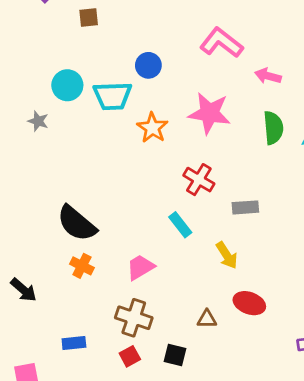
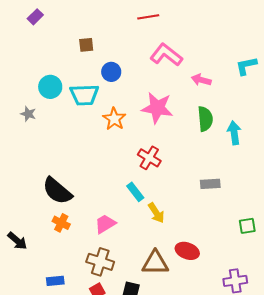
brown square: (89, 18) -> (86, 45), moved
gray rectangle: (245, 207) -> (210, 184), moved
yellow arrow: (227, 255) -> (156, 213), moved
brown triangle: (207, 319) -> (155, 263), size x1.8

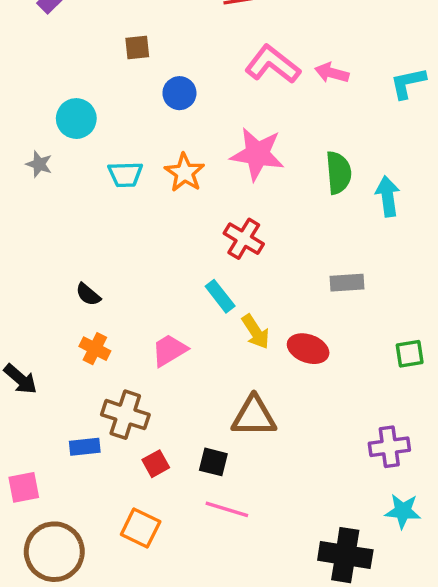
pink arrow: (201, 80) -> (332, 73), moved
cyan trapezoid: (84, 95) -> (125, 174), moved, size x0.7
black semicircle: (57, 191) -> (88, 294), size x0.5
red ellipse: (187, 251) -> (308, 349), moved
brown cross: (100, 262) -> (125, 415), moved

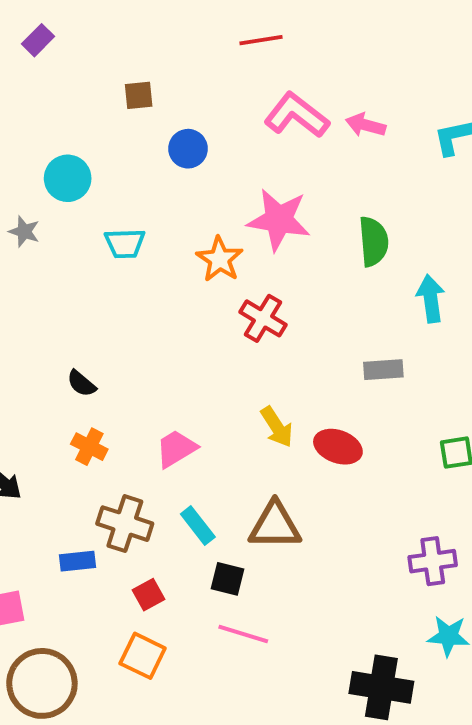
orange star: (185, 173) -> (220, 259), moved
cyan arrow: (388, 196) -> (431, 299), moved
cyan rectangle: (220, 296) -> (198, 526), moved
red square: (156, 464) -> (149, 595), moved

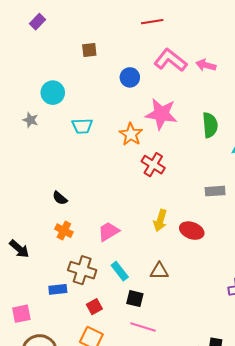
blue circle: (188, 149) -> (130, 77), moved
yellow arrow: (277, 427) -> (160, 220), turned 50
brown triangle: (275, 526) -> (159, 271), size x0.7

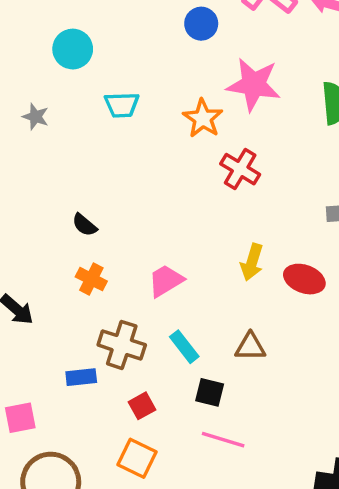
gray star: (30, 120) -> (35, 117), moved

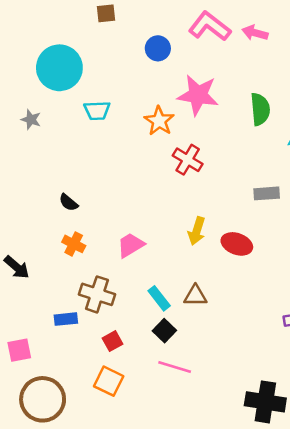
cyan circle: (73, 49) -> (59, 68), size x1.5
cyan rectangle: (184, 347) -> (159, 298), moved
black square: (210, 392) -> (164, 331), turned 30

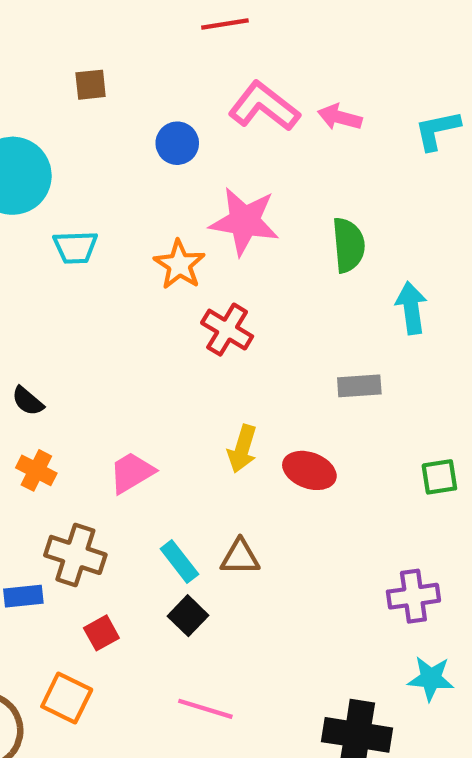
pink line: (175, 367) -> (205, 709), moved
orange square: (109, 381) -> (67, 698), moved

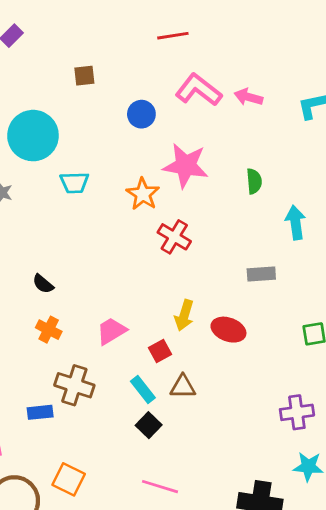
green semicircle: (348, 245) -> (254, 181), size x0.7
red square: (101, 633) -> (160, 351), moved

